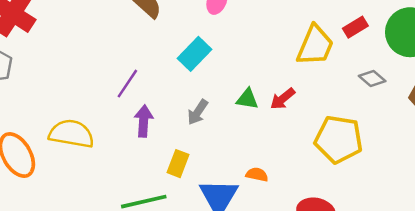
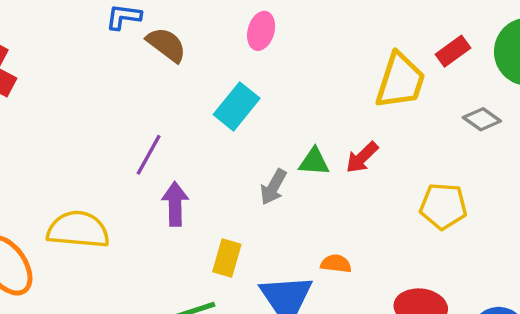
gray arrow: (198, 112) -> (273, 187), moved
yellow pentagon: (339, 139) -> (443, 206), size x0.7

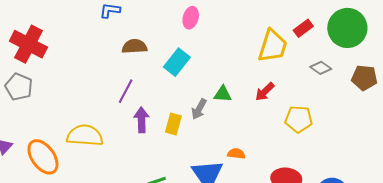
brown semicircle: (166, 45) -> (134, 46), moved, turned -40
red arrow: (362, 157) -> (265, 92), moved
yellow rectangle: (227, 258) -> (173, 124), moved

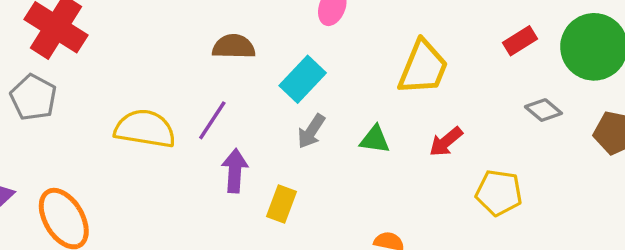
yellow trapezoid: (273, 46) -> (423, 67), moved
gray arrow: (199, 109) -> (311, 131), moved
yellow rectangle: (173, 124) -> (282, 204), moved
yellow semicircle: (85, 136) -> (145, 129), moved

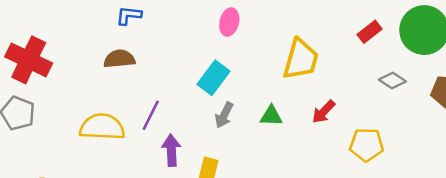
brown semicircle: (234, 47) -> (119, 59), moved

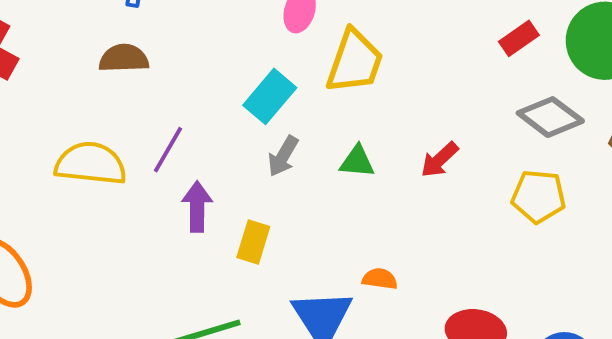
yellow trapezoid: (301, 59) -> (355, 62), moved
gray diamond: (392, 81) -> (550, 117), size x1.5
yellow pentagon: (367, 145) -> (539, 196), moved

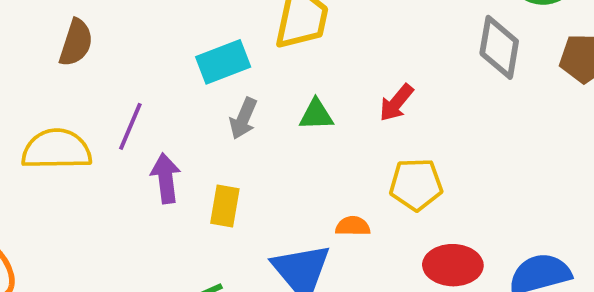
brown semicircle: (124, 58) -> (76, 43), turned 117
cyan rectangle: (270, 96) -> (223, 62), turned 36
gray diamond: (550, 117) -> (499, 47), turned 70
yellow pentagon: (539, 196) -> (416, 184), moved

